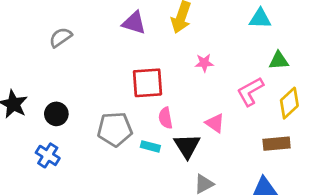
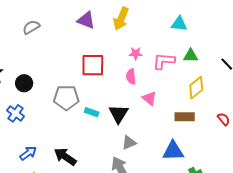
pink L-shape: (250, 92) -> (164, 61), moved, turned 30
pink semicircle: (166, 118) -> (131, 77), moved
pink triangle: (215, 123) -> (149, 98), moved

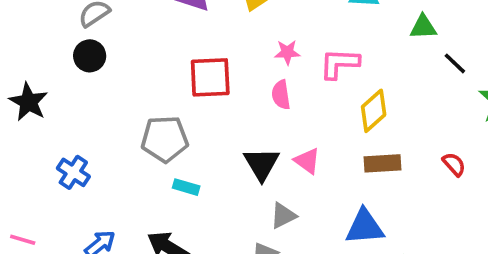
green triangle: (191, 56) -> (423, 27), moved
black circle: (24, 83) -> (90, 56), moved
yellow diamond: (196, 88) -> (374, 111), moved
pink triangle: (149, 98) -> (307, 161), moved
cyan rectangle: (92, 112) -> (186, 187), moved

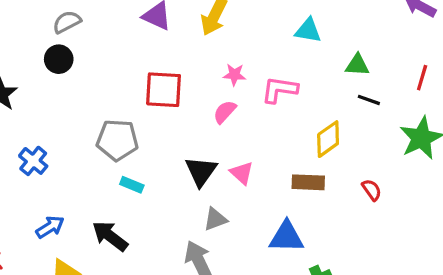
black line: (455, 63) -> (369, 100), moved, turned -30
pink semicircle: (281, 95) -> (225, 112), turned 45
yellow diamond: (374, 111) -> (328, 139), moved

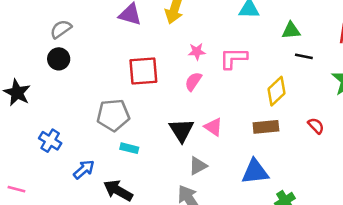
blue arrow: (50, 227) -> (84, 169), moved

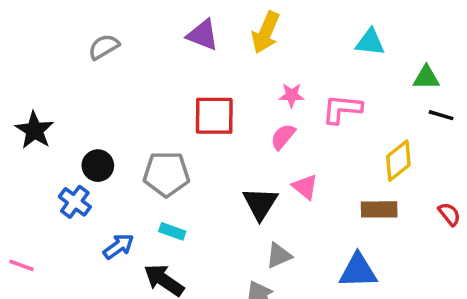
black circle: (59, 59) -> (98, 166), moved
pink triangle: (213, 127) -> (305, 187), moved
cyan rectangle: (129, 148) -> (172, 231), moved

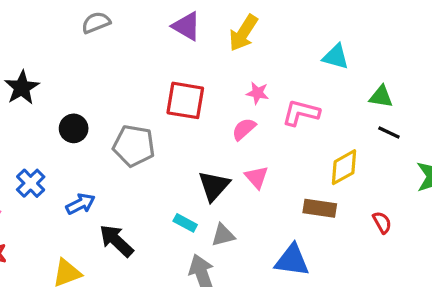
blue cross: (75, 202) -> (31, 183), moved
cyan rectangle: (172, 231) -> (185, 223), moved

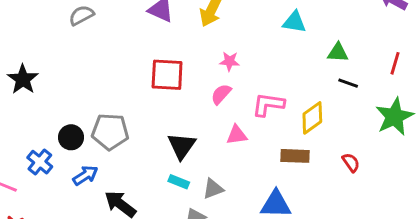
pink L-shape: (301, 113) -> (268, 105), moved
black circle: (74, 128) -> (71, 137), moved
gray pentagon: (134, 146) -> (110, 132), moved
pink triangle: (257, 177) -> (237, 135), turned -50
black triangle: (214, 186) -> (182, 146), moved

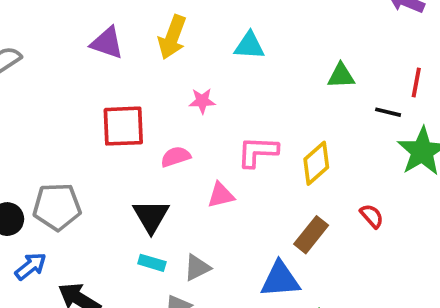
cyan triangle: (294, 22) -> (249, 46), moved
black line: (348, 83) -> (388, 112), moved
pink semicircle: (221, 94) -> (176, 157), moved, turned 35
brown rectangle: (295, 156) -> (311, 235), moved, turned -48

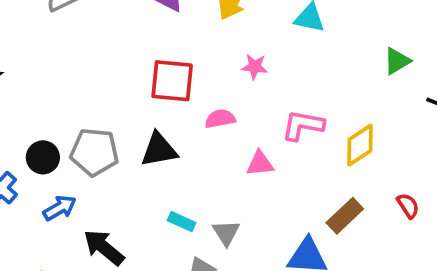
green triangle: (341, 76) -> (397, 61), turned -36
black triangle: (151, 216) -> (159, 150), moved, turned 42
gray triangle: (197, 268) -> (226, 233), turned -44

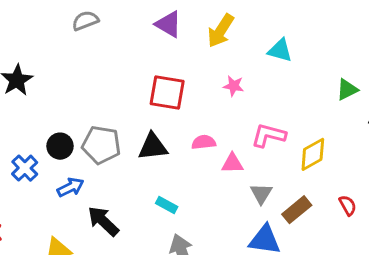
pink semicircle: (220, 119) -> (204, 142), moved
gray triangle: (226, 233) -> (261, 194), moved

